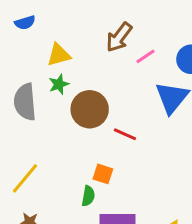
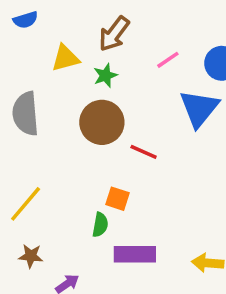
brown arrow: (119, 37) -> (114, 34), moved
green star: (59, 84) -> (105, 75), moved

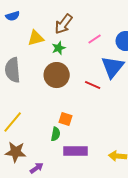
red line: (144, 152) -> (93, 85), moved
brown star: (31, 256) -> (16, 152), size x1.5

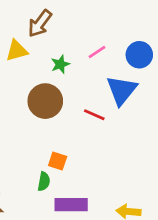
brown arrow: (64, 24) -> (40, 23), moved
green star: (59, 48) -> (60, 64), moved

